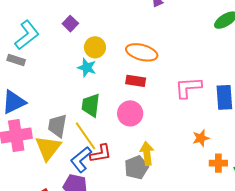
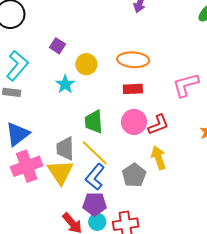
cyan star: (87, 68) -> (65, 84), moved, turned 30
red L-shape: (101, 154) -> (158, 125), moved
gray pentagon: (136, 167) -> (134, 175), moved

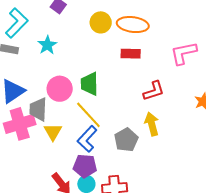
yellow circle: (86, 64) -> (101, 22), moved
cyan star: (65, 84) -> (47, 45), moved
pink circle: (134, 122) -> (60, 89), moved
gray trapezoid: (65, 149) -> (38, 109), moved
yellow triangle: (60, 172) -> (53, 132), size x0.7

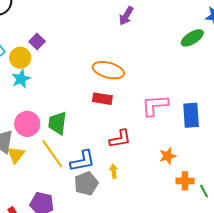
yellow circle: (101, 22) -> (20, 58), moved
yellow arrow: (152, 124) -> (114, 171), size x0.6
yellow triangle: (53, 132) -> (16, 155), moved
blue L-shape: (87, 139) -> (83, 161), moved, turned -152

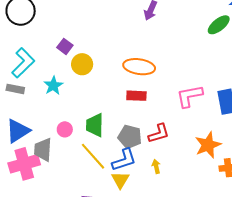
yellow circle: (20, 58) -> (82, 64), moved
pink circle: (27, 124) -> (65, 129), size x0.6
yellow triangle: (16, 155) -> (120, 180), moved
orange star: (168, 156) -> (208, 145), size x1.5
gray pentagon: (86, 183) -> (130, 137), moved, turned -30

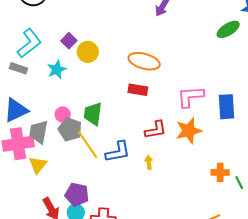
purple square: (65, 46) -> (69, 41), moved
gray pentagon: (130, 137) -> (70, 129), moved
orange star: (208, 145) -> (189, 131), moved
yellow triangle: (120, 180) -> (38, 165), moved

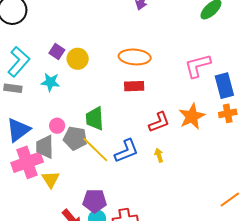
cyan star: (57, 70) -> (50, 82), turned -30
pink L-shape: (190, 97) -> (198, 66), moved
pink circle: (63, 114) -> (57, 126), moved
orange cross: (220, 172) -> (228, 113), moved

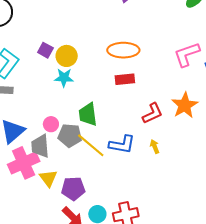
cyan star: (50, 82) -> (64, 78), moved
blue L-shape: (126, 151) -> (122, 144), turned 36
purple pentagon: (95, 201) -> (73, 189), moved

